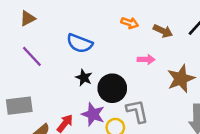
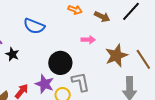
black star: (84, 78) -> (12, 54), moved

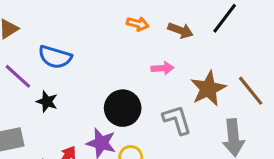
blue semicircle: (34, 26) -> (55, 57), moved
gray L-shape: (81, 82) -> (177, 120), moved

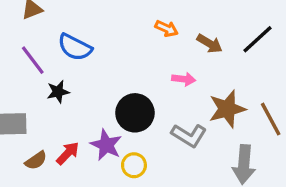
black star: (47, 102) -> (58, 92), turned 30
gray L-shape: (177, 120) -> (189, 135), turned 128

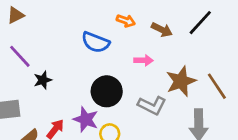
blue semicircle: (75, 47) -> (96, 42), moved

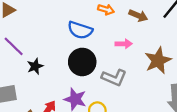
black circle: (107, 91) -> (82, 62), moved
gray L-shape: (152, 105) -> (114, 78), moved

